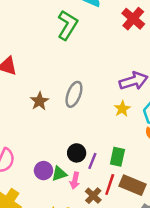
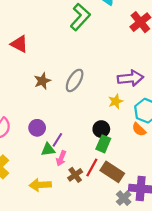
black circle: (77, 153) -> (101, 129), moved
purple line: (92, 161) -> (57, 140), moved
purple circle: (43, 171) -> (37, 128), moved

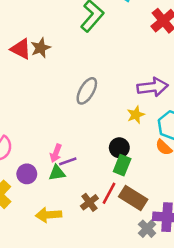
brown star: (42, 81) -> (41, 48), moved
purple circle: (37, 128) -> (27, 174), moved
purple line: (57, 140) -> (68, 161), turned 40
pink arrow: (61, 158) -> (56, 153), moved

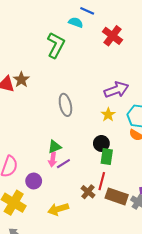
gray ellipse: (87, 91) -> (65, 105), turned -30
green triangle: (57, 173) -> (55, 147), moved
brown rectangle: (133, 198) -> (117, 196), moved

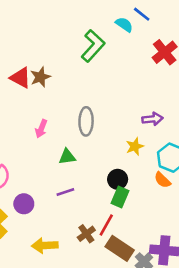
purple arrow: (116, 90) -> (152, 119), size x0.7
green triangle: (55, 147) -> (67, 157), moved
pink arrow: (53, 159) -> (41, 129), moved

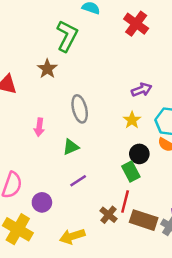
brown star: (40, 77) -> (47, 69), moved
black circle: (118, 179) -> (139, 154), moved
green rectangle: (120, 197) -> (131, 171), turned -36

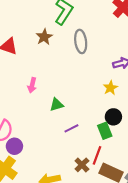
gray ellipse: (80, 109) -> (81, 41), moved
purple line: (78, 181) -> (71, 128), moved
purple circle: (42, 202) -> (14, 146), moved

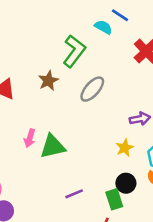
gray ellipse: (81, 41) -> (92, 89), turned 45
green triangle: (57, 105) -> (53, 146), moved, size x1.5

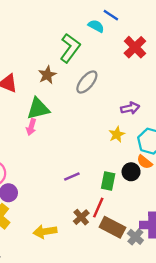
green triangle: (53, 146) -> (38, 109), moved
black circle: (126, 183) -> (131, 172), moved
green rectangle: (114, 199) -> (108, 181), turned 30

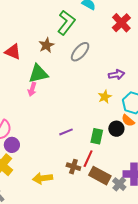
brown cross: (81, 217) -> (73, 167), turned -32

